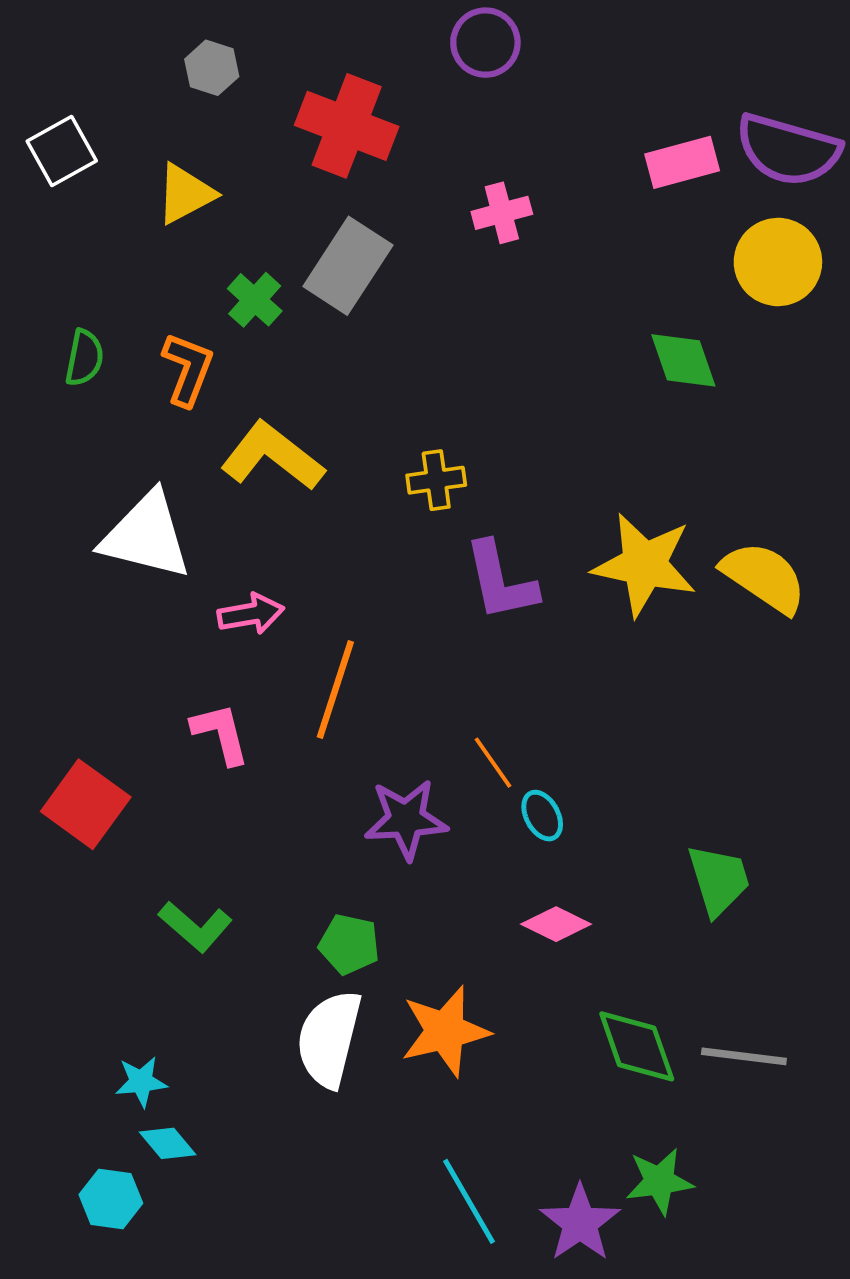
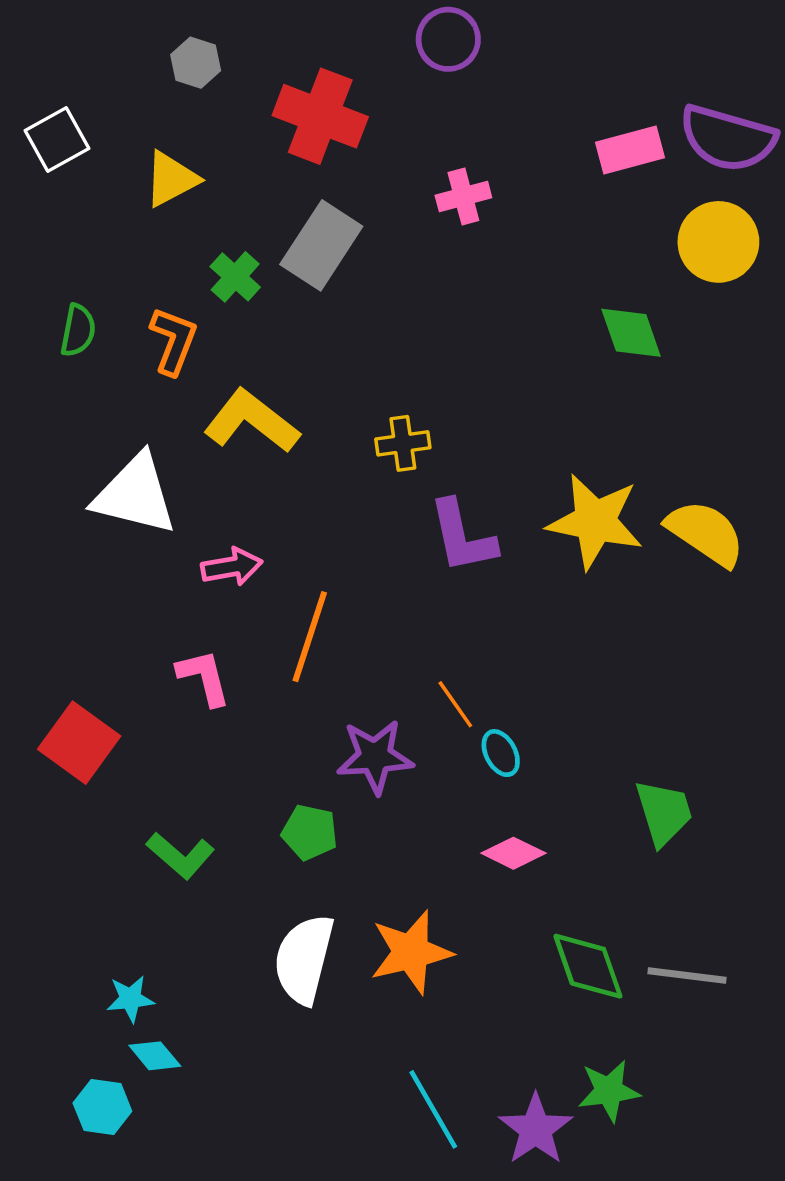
green pentagon: (349, 944) -> (310, 832), moved

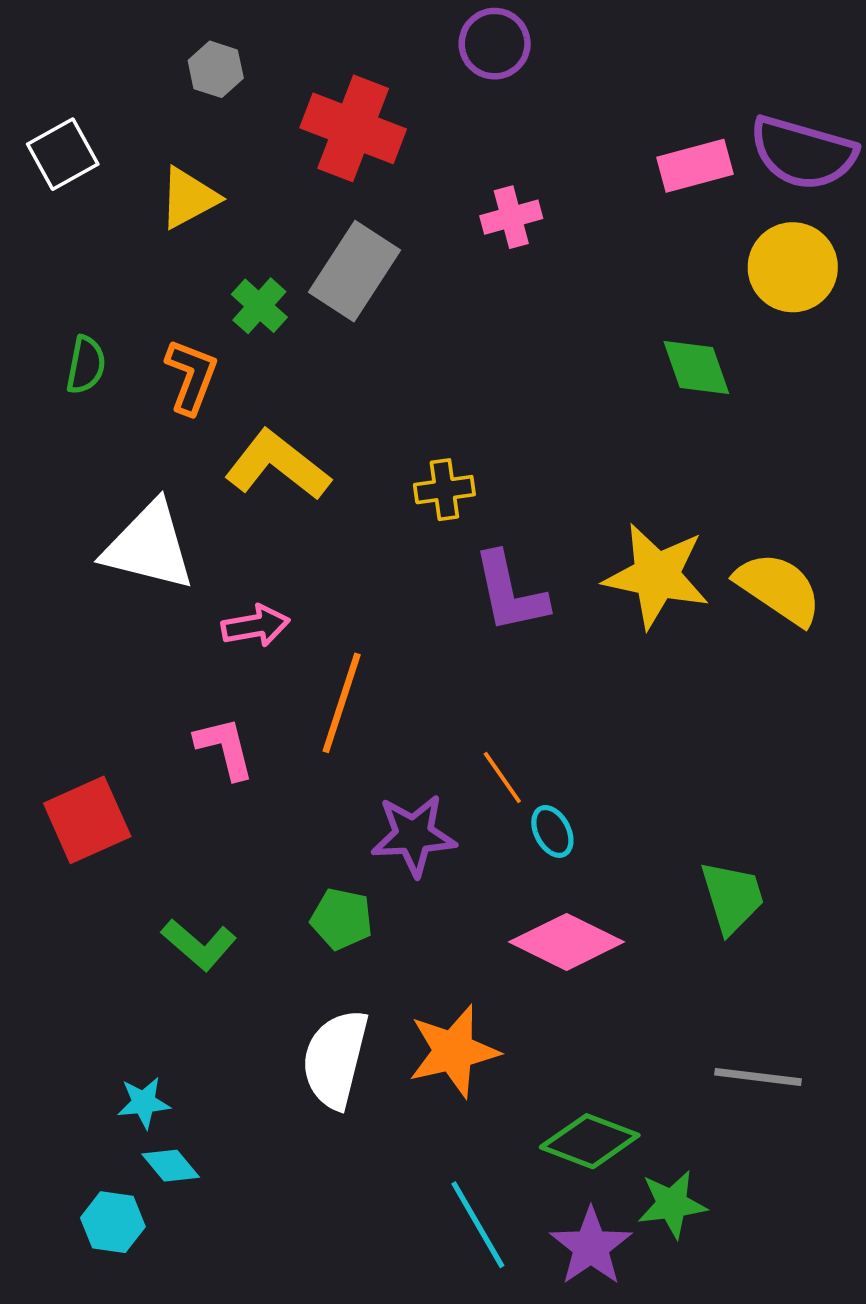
red square: (79, 743) -> (87, 820), turned 30
pink diamond: (513, 853) -> (567, 942), size x1.6
green diamond: (588, 966) -> (590, 1141), moved, turned -50

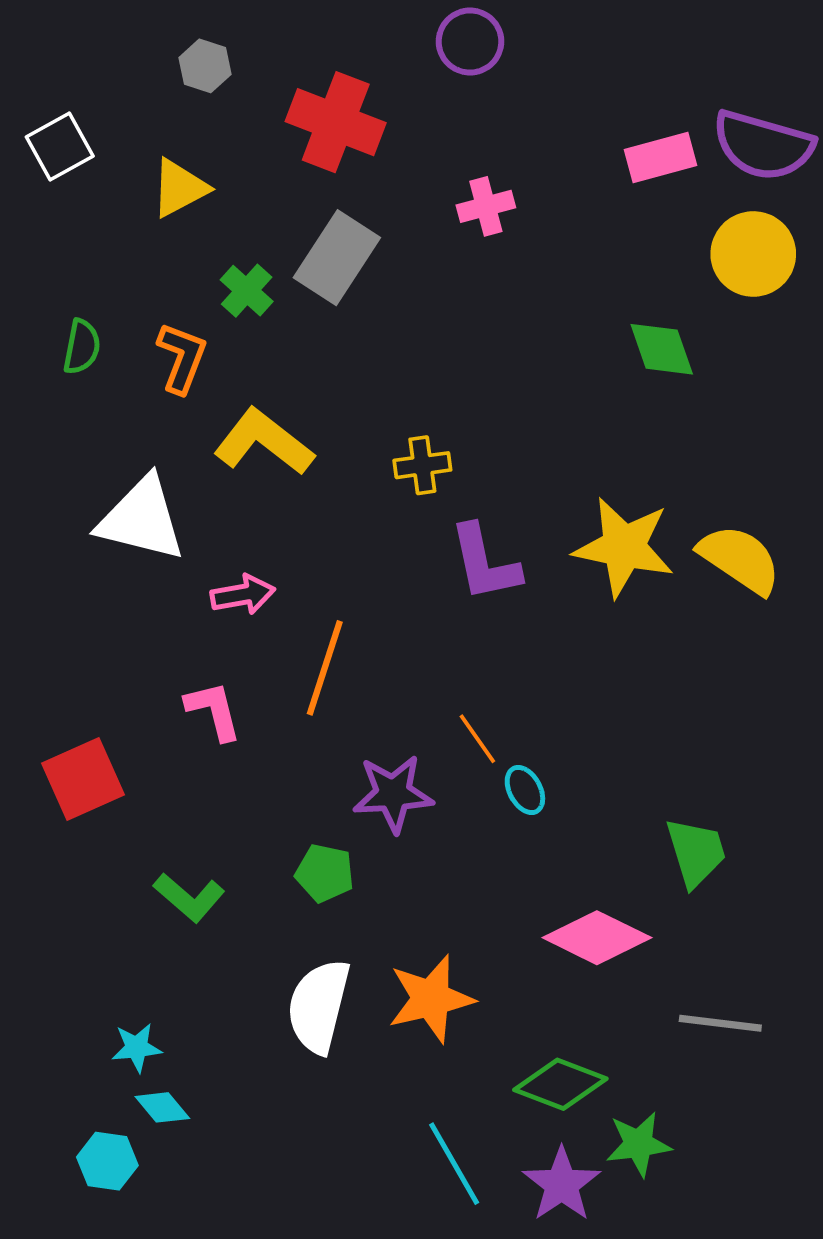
pink diamond: (567, 942) -> (597, 938), moved

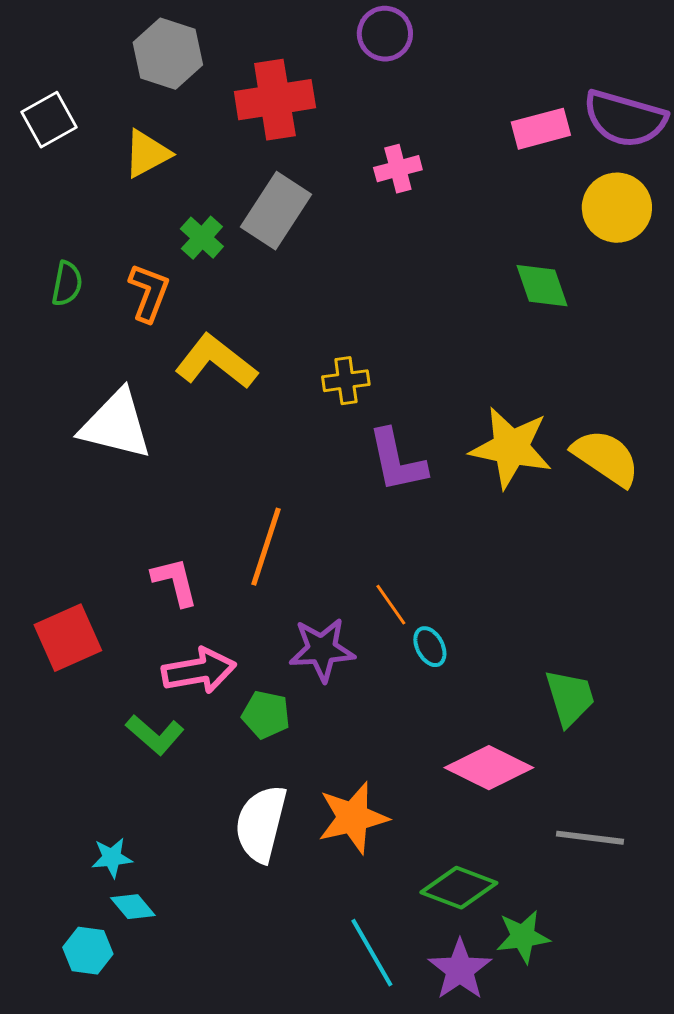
gray hexagon: (205, 66) -> (168, 54), size x1.6
red cross: (336, 122) -> (275, 100), turned -30
pink arrow: (243, 595) -> (199, 671), moved, size x1.4

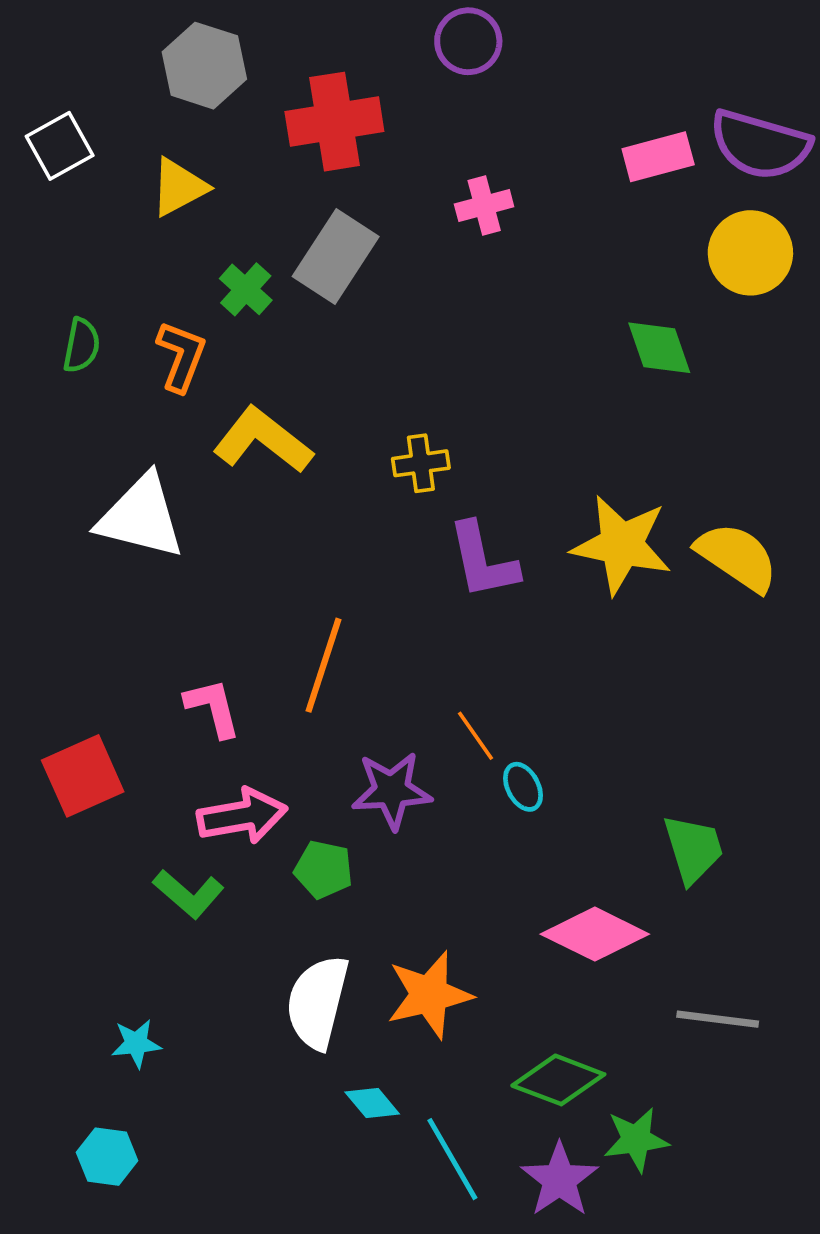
cyan diamond: (133, 907) -> (372, 1103), moved

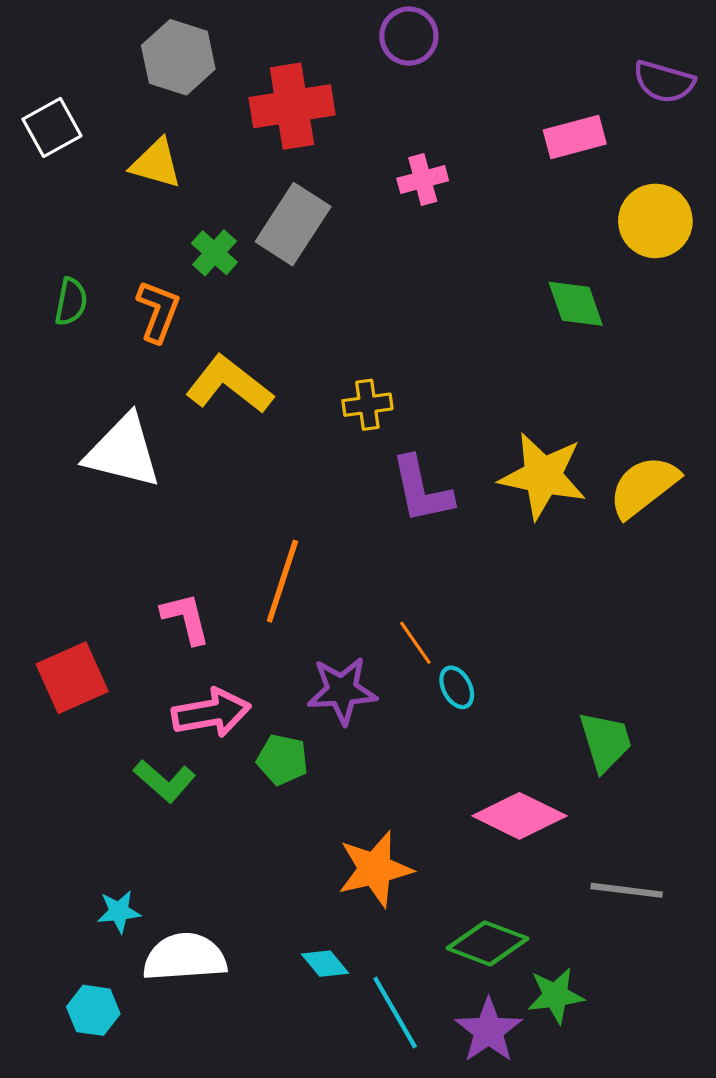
purple semicircle: (760, 145) -> (664, 82), moved, size x0.7
yellow triangle: (179, 187) -> (156, 164), turned 44
yellow semicircle: (737, 557) -> (644, 487), turned -72
white semicircle: (317, 1002) -> (185, 957), moved, turned 72

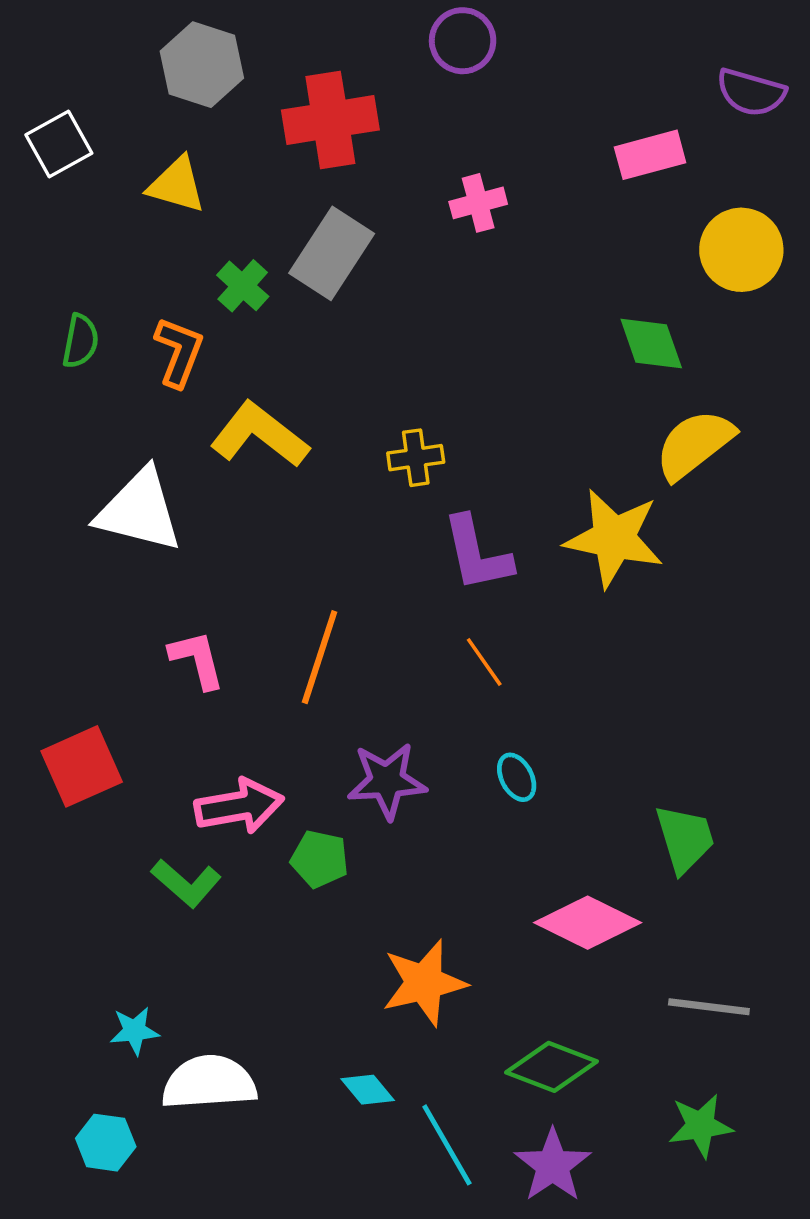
yellow semicircle: (644, 487) -> (694, 444), moved
pink L-shape: (186, 618) -> (197, 660), moved
orange line: (415, 643) -> (484, 662), moved
green star: (556, 995) -> (700, 1126), moved

